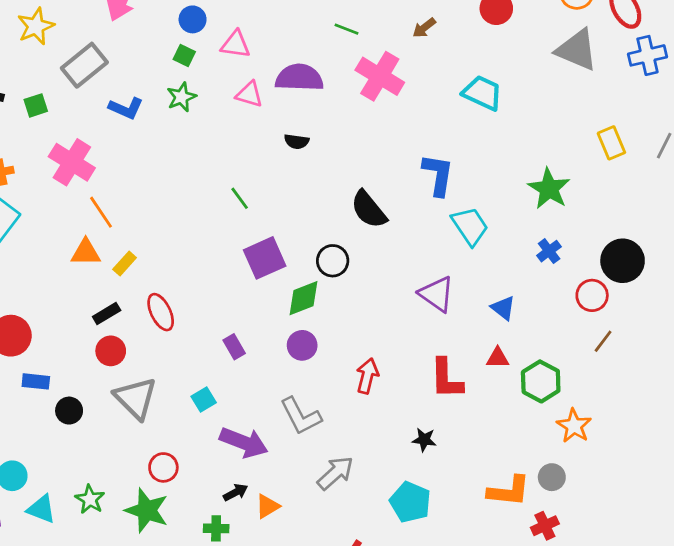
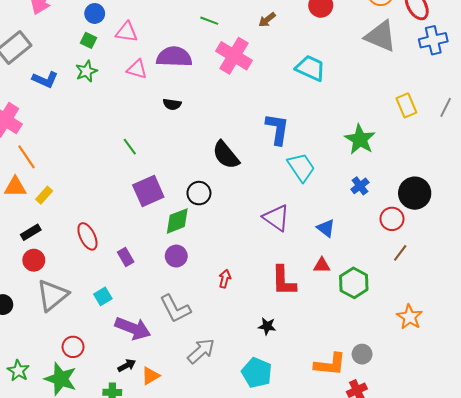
red ellipse: (161, 312) -> (87, 236), moved
red arrow: (367, 376) -> (225, 279), size x0.7
gray triangle: (136, 398) -> (52, 295), turned 36
orange star: (574, 426) -> (410, 317), moved

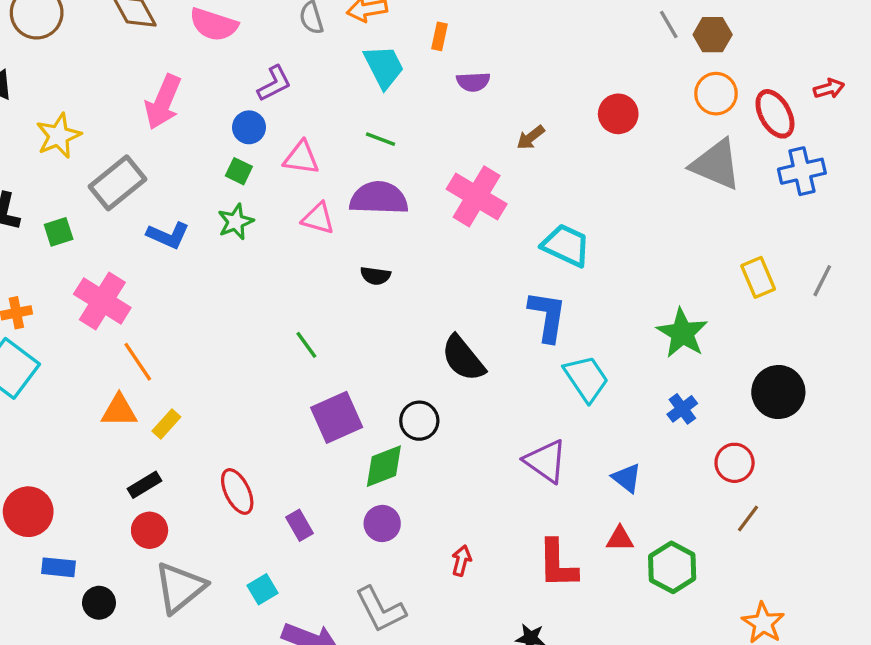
green line: (209, 21) -> (381, 139), moved
cyan trapezoid: (310, 68) -> (566, 245), moved
black circle: (415, 193) -> (778, 392), moved

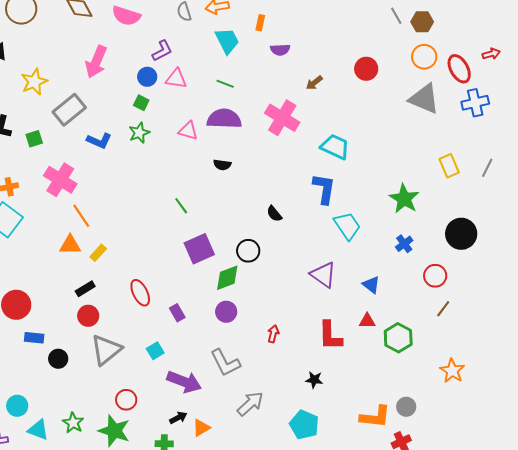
pink triangle: (301, 158) -> (176, 79), moved
black semicircle: (463, 358) -> (274, 214), size x0.6

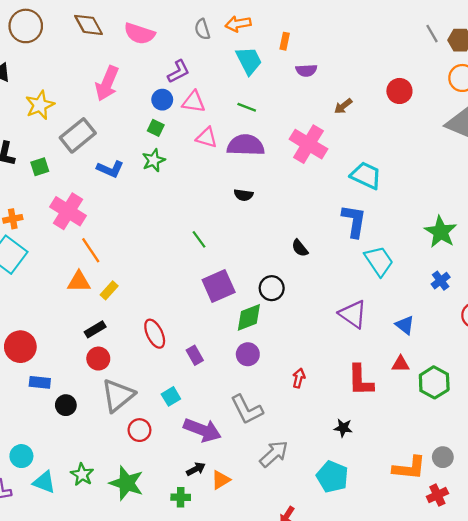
pink triangle: (188, 131) -> (207, 138), moved
red circle: (126, 400) -> (139, 430), moved

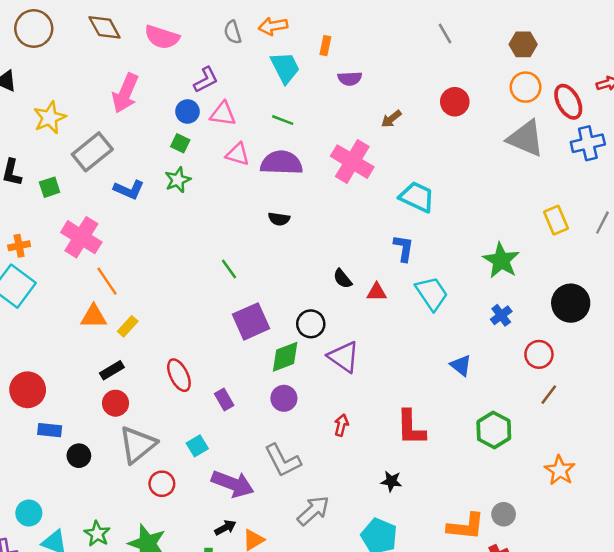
gray line: (432, 34) -> (445, 33), moved
blue L-shape: (354, 221) -> (404, 248), size x0.7
purple triangle: (353, 314) -> (344, 357), moved
red triangle: (401, 364) -> (377, 292), moved

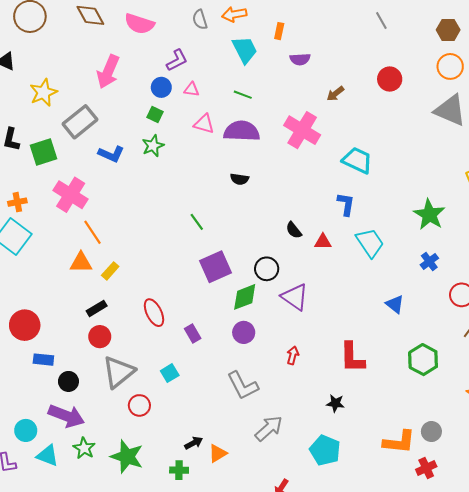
pink triangle: (223, 114) -> (192, 89), size x0.7
green square: (50, 187) -> (43, 152), size x1.5
purple arrow: (233, 484) -> (66, 416), moved

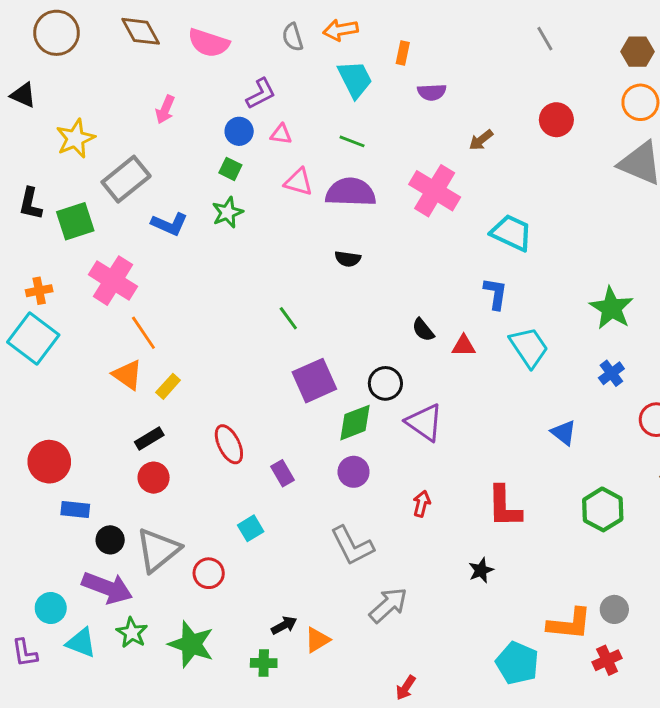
pink arrow: (108, 72) -> (165, 110), size x0.6
orange triangle: (81, 263) -> (128, 375), turned 35
gray triangle: (119, 372) -> (158, 550), moved
black star: (335, 403) -> (481, 570), turned -30
cyan pentagon: (325, 450) -> (517, 663), moved

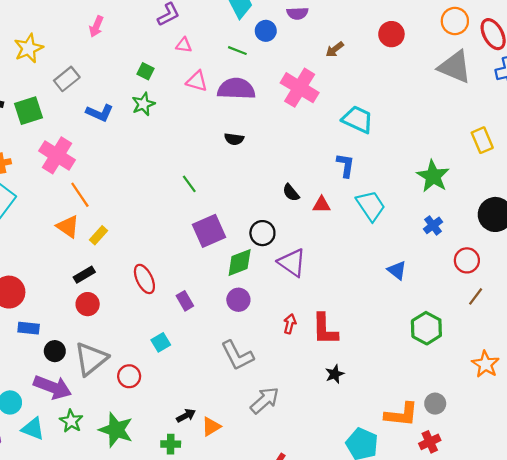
blue circle: (239, 131) -> (266, 31), moved
gray rectangle: (126, 179) -> (67, 79), size x0.7
red L-shape: (504, 507) -> (325, 329), moved

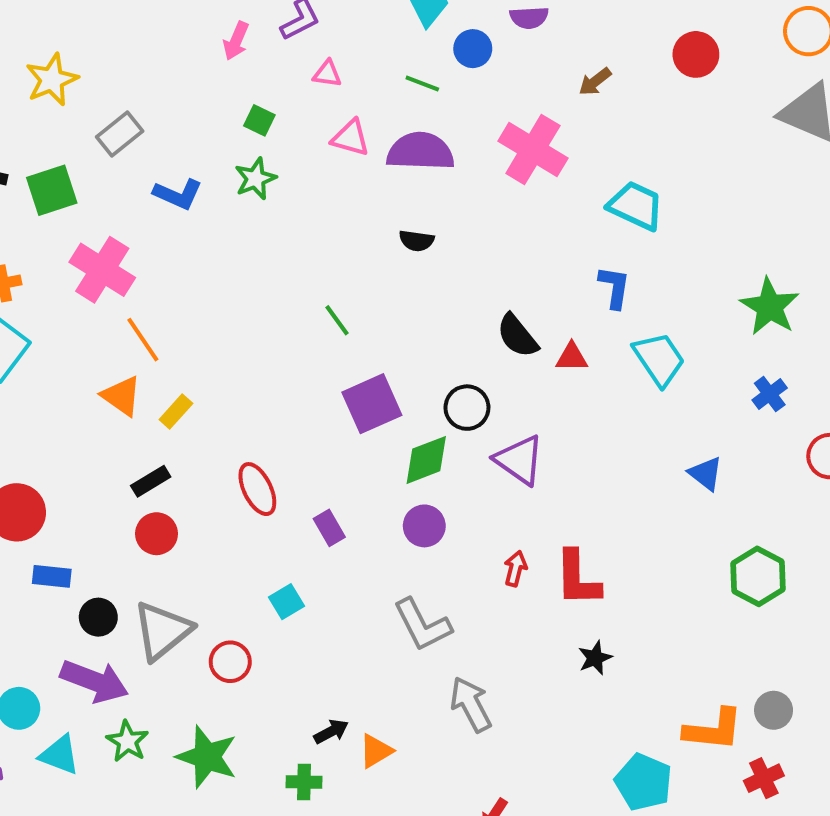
pink arrow: (96, 26) -> (236, 41), moved
black semicircle: (291, 193) -> (517, 336), size x1.4
gray arrow: (265, 400) -> (471, 704), turned -76

